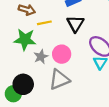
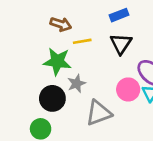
pink circle: (62, 54) -> (128, 89), moved
black circle: (23, 84) -> (52, 98), moved

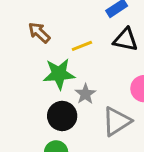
brown arrow: (61, 24) -> (39, 33), moved, turned -144
black triangle: (121, 44) -> (125, 40), turned -40

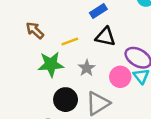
gray star: (85, 94) -> (87, 68), moved
black circle: (62, 116) -> (66, 100), moved

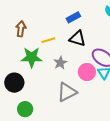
brown arrow: (35, 30) -> (21, 29), turned 49
black circle: (66, 100) -> (14, 83), moved

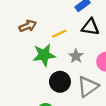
brown arrow: (21, 29) -> (28, 26), turned 70
black circle: (14, 83) -> (60, 82), moved

